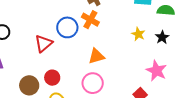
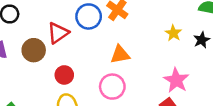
pink star: (156, 71) -> (176, 80), moved
brown circle: (29, 85) -> (34, 50), moved

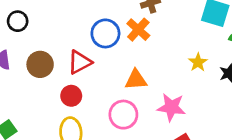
red triangle: (58, 33) -> (80, 62), moved
pink star: (176, 80) -> (171, 107), moved, turned -30

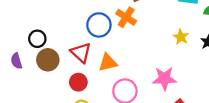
black circle: (18, 21) -> (37, 39), moved
red triangle: (80, 62) -> (81, 53), turned -40
orange triangle: (136, 80) -> (108, 63), moved

